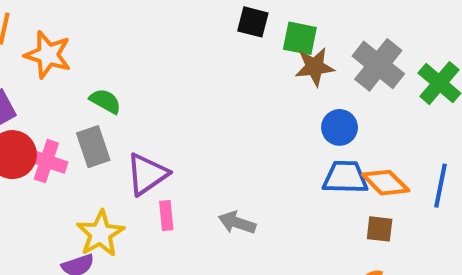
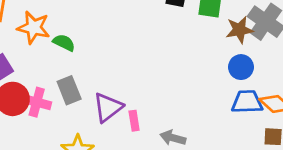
brown star: (315, 67) -> (239, 30), moved
green semicircle: (105, 101) -> (64, 43), moved
pink rectangle: (166, 216) -> (134, 121), moved

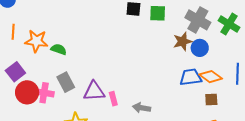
brown star: (239, 30) -> (183, 41), moved
blue circle: (241, 67) -> (200, 48), moved
purple triangle: (108, 107) -> (94, 91), turned 40

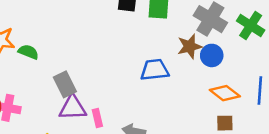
blue trapezoid: (191, 77) -> (155, 70), moved
gray rectangle: (66, 82) -> (65, 84), moved

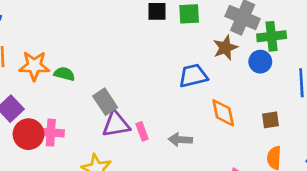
green cross: (251, 25) -> (272, 36), moved, turned -32
blue circle: (212, 55) -> (260, 62), moved
orange diamond: (225, 93) -> (223, 113), moved, turned 48

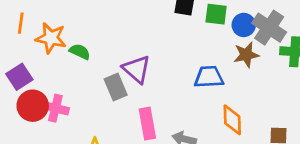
blue circle: (260, 62) -> (244, 25), moved
purple triangle: (116, 124) -> (137, 69), moved, turned 40
pink rectangle: (142, 131) -> (147, 124), size x1.6

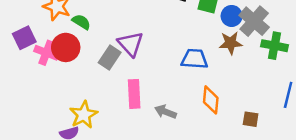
gray rectangle: (116, 87) -> (110, 58), turned 50
red circle: (33, 106) -> (66, 47), moved
pink cross: (55, 108) -> (46, 53), moved

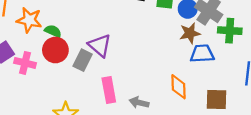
red circle: (66, 47) -> (55, 50), moved
blue trapezoid: (194, 59) -> (202, 54), moved
brown square: (251, 119) -> (217, 100), size x1.5

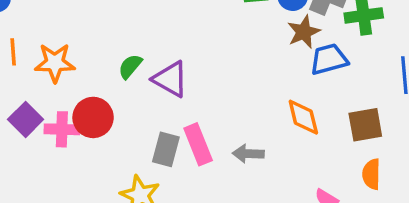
green semicircle: (53, 31) -> (130, 66), moved, turned -63
red circle: (55, 50) -> (93, 117), moved
gray rectangle: (83, 60) -> (166, 149), moved

